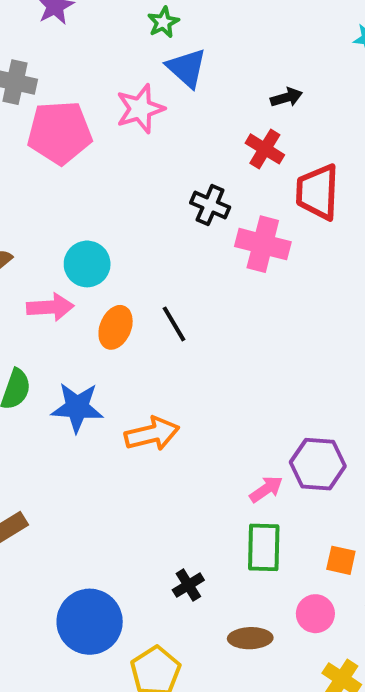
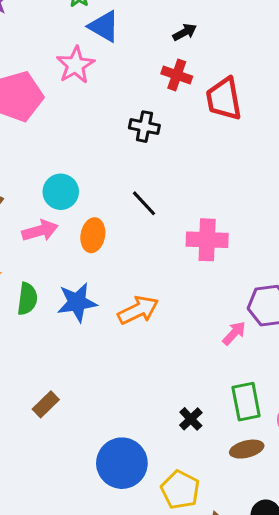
pink cross: (263, 244) -> (207, 240), moved
black line: (174, 324) -> (144, 203), moved
green rectangle: (264, 547) -> (246, 402), moved

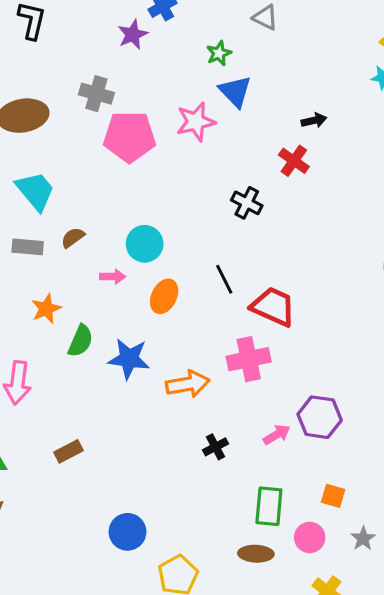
red trapezoid: (224, 99) -> (273, 307), moved, turned 108
pink arrow: (40, 231) -> (113, 277), size x0.7
pink cross: (207, 240) -> (249, 359), moved, turned -30
black cross: (191, 419) -> (216, 447), moved
blue circle: (122, 463) -> (127, 532), size x0.7

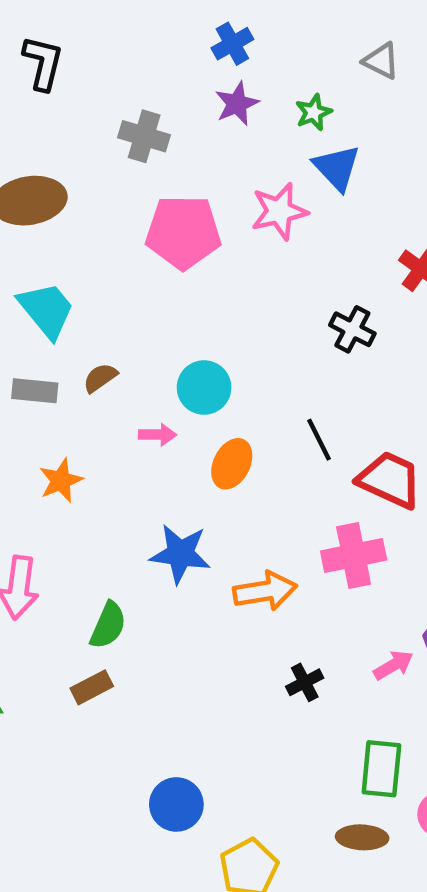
purple star: (133, 35) -> (237, 104), moved
gray cross: (96, 94) -> (144, 136), moved
green semicircle: (80, 341) -> (108, 625), moved

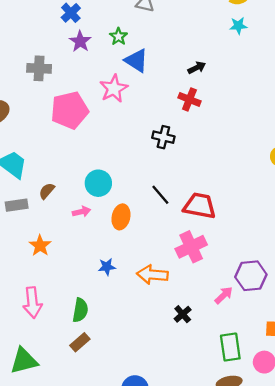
blue star: (180, 554) -> (107, 267), size x0.6
orange arrow: (265, 591) -> (152, 275), turned -152

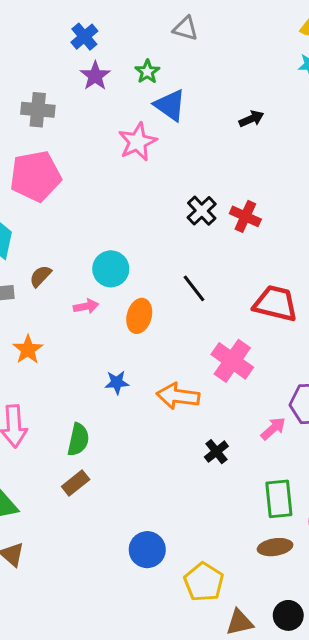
red cross: (189, 99) -> (245, 216), moved
pink pentagon: (70, 110) -> (35, 176), moved
black cross: (163, 137) -> (202, 211), turned 30
red trapezoid: (200, 206) -> (275, 303), moved
pink cross: (191, 247) -> (232, 361), turned -32

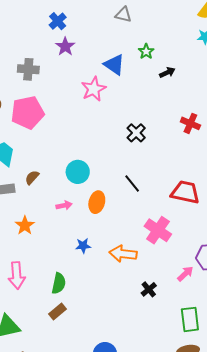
green star: (147, 72) -> (146, 51), moved
red cross: (245, 216) -> (190, 123), moved
pink arrow: (86, 306) -> (64, 205), moved

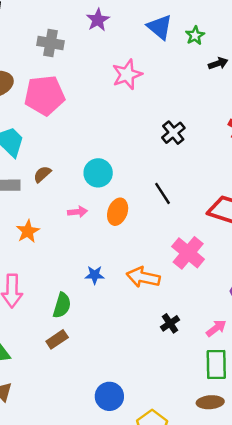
blue triangle: (114, 65) -> (160, 27), moved
blue star: (83, 246) -> (95, 275), moved
pink arrow: (185, 274) -> (216, 328), moved

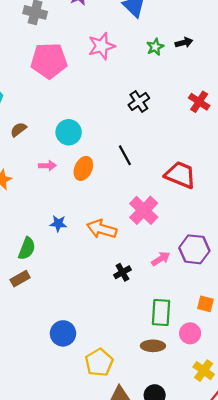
green star: (195, 35) -> (155, 47), moved
pink pentagon: (45, 95) -> (49, 61), moved
pink arrow: (216, 328) -> (161, 259), moved

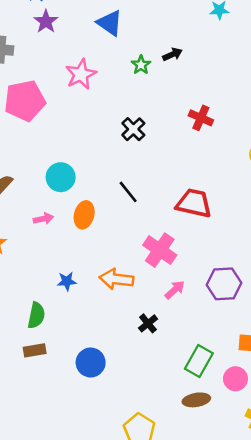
pink arrow: (161, 259) -> (175, 290), moved
brown rectangle: (20, 279) -> (35, 350), turned 30
green rectangle: (161, 312) -> (199, 361), turned 36
blue circle: (63, 333) -> (91, 363), moved

